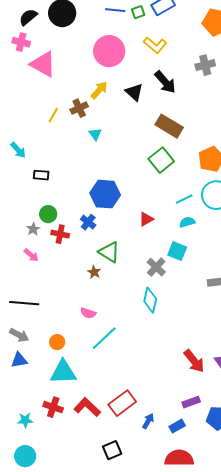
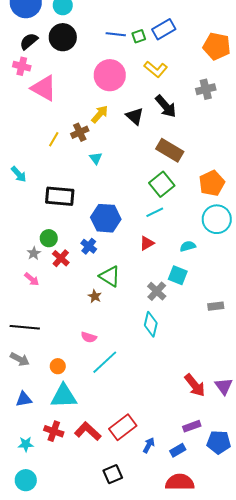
black rectangle: (41, 175) -> (60, 196), moved, size x1.8
cyan line: (184, 199) -> (155, 212), moved
red cross: (60, 234) -> (61, 258), turned 30
blue triangle: (19, 360) -> (24, 399), moved

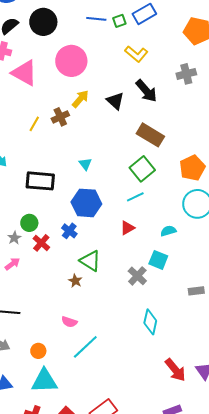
pink circle: (110, 75) -> (71, 61), moved
cyan triangle: (96, 158) -> (85, 164), moved
pink arrow: (32, 279) -> (12, 264), turned -77
cyan diamond: (151, 324) -> (150, 322), moved

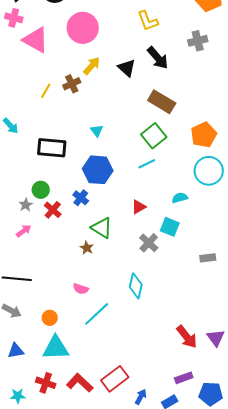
yellow L-shape: (136, 54) -> (148, 21), turned 30
red triangle: (127, 228) -> (139, 207), moved
cyan diamond: (150, 322) -> (136, 286), moved

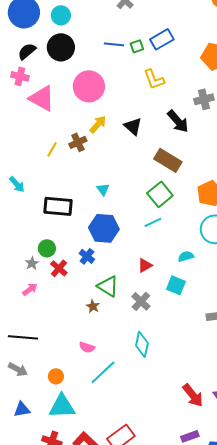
black arrow: (158, 58) -> (178, 121), moved
gray cross: (149, 243) -> (141, 301), moved

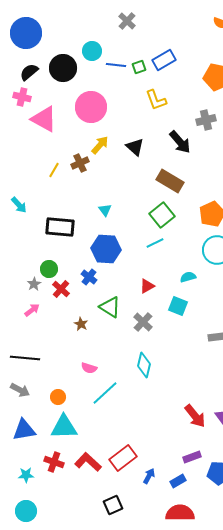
cyan circle: (61, 15) -> (92, 51), moved
brown star: (93, 306) -> (81, 324), moved
blue triangle: (22, 409) -> (24, 430), size x1.4

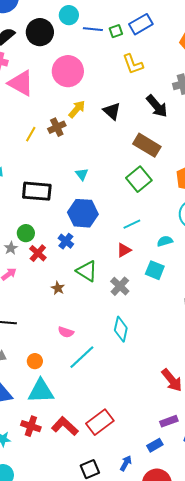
cyan line: (155, 243) -> (132, 224), moved
blue arrow: (149, 476) -> (126, 463), moved

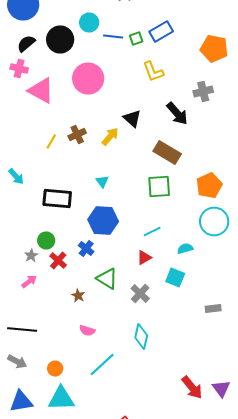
yellow arrow: (77, 109) -> (110, 136), moved
green square: (139, 179) -> (159, 186), turned 35
pink semicircle: (66, 332) -> (87, 330), moved

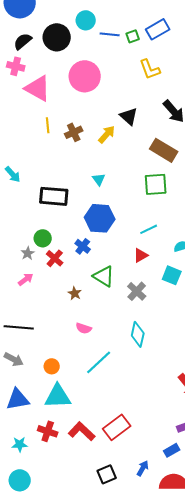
yellow line: (51, 142) -> (48, 125), moved, turned -35

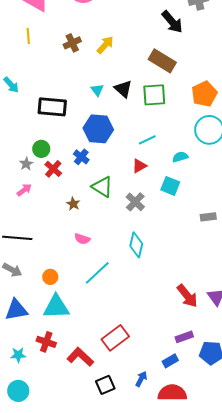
black triangle: (129, 116) -> (123, 89), moved
yellow line: (48, 125) -> (28, 36), moved
red L-shape: (82, 431) -> (80, 357), moved

